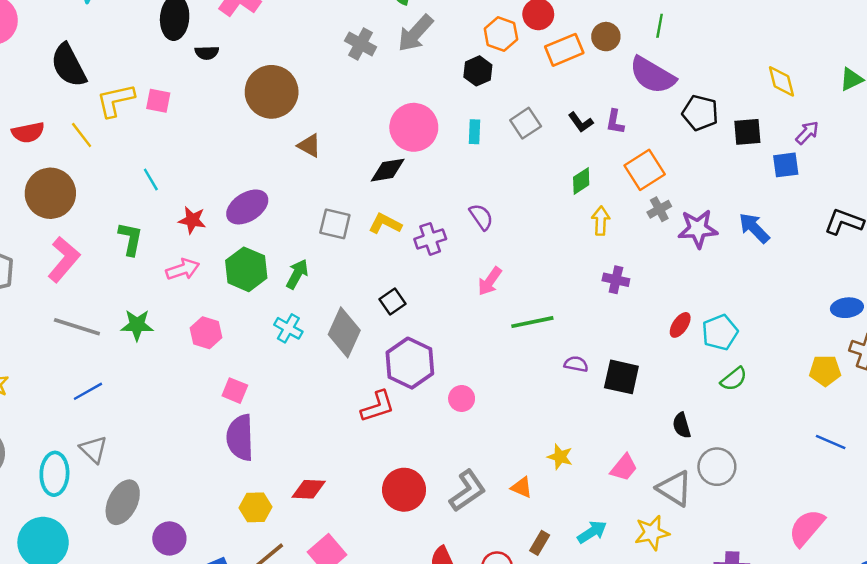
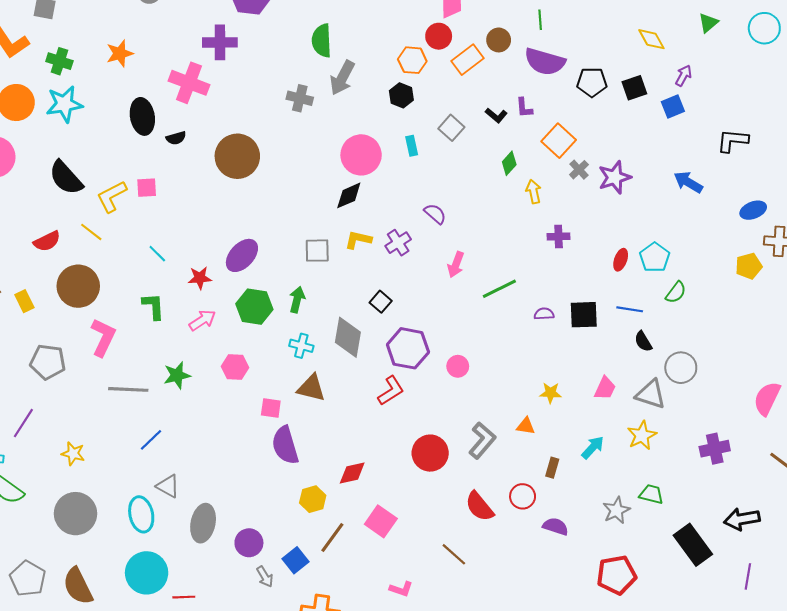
brown triangle: (309, 146) -> (311, 388), moved, size x1.4
blue arrow: (754, 228) -> (688, 182), moved
blue line: (831, 442) -> (630, 309), moved

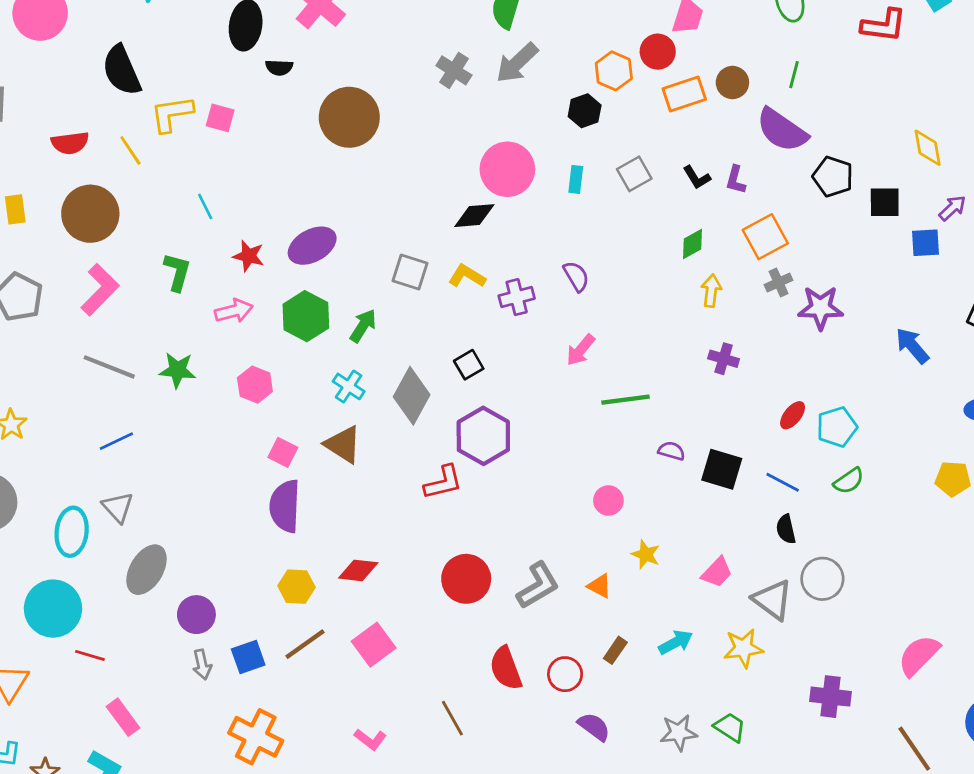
pink circle: (458, 366) -> (608, 501), moved

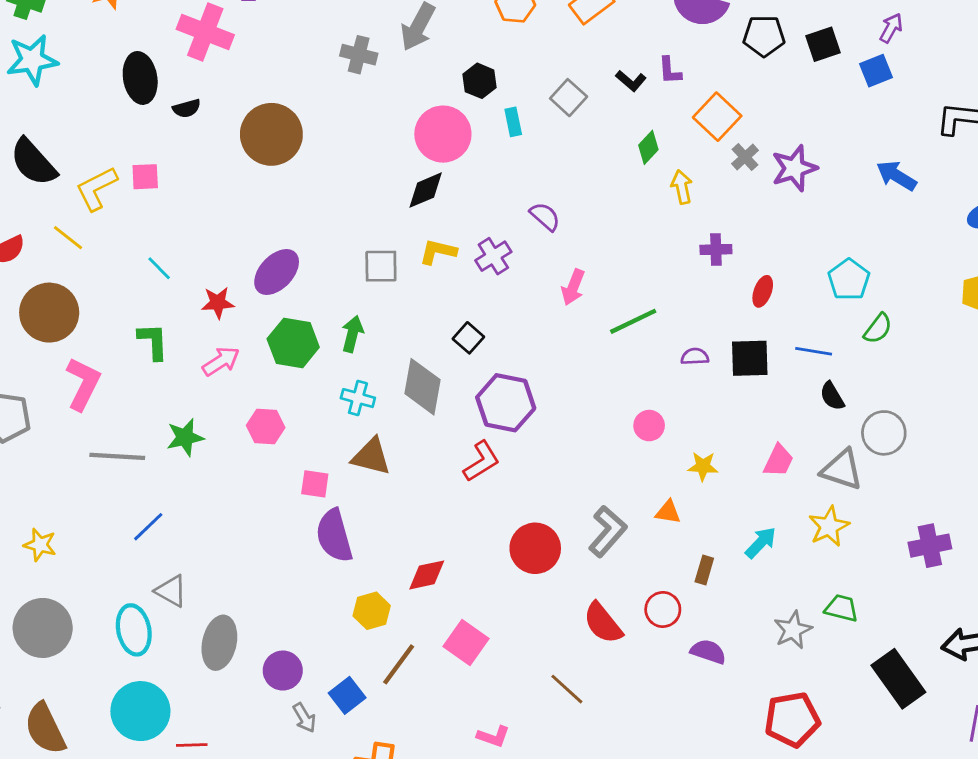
black hexagon: (585, 111) -> (480, 81), moved
red ellipse: (793, 415) -> (763, 291), moved

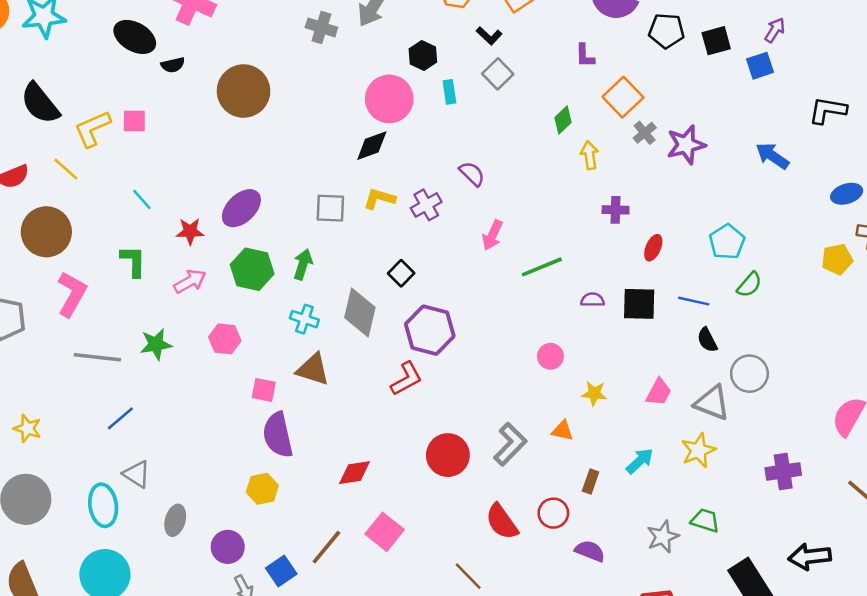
black ellipse: (140, 78) -> (135, 37), turned -54
black L-shape: (631, 81) -> (489, 36), moved
yellow hexagon: (372, 611) -> (262, 489), moved
gray ellipse: (219, 643) -> (175, 520), size x0.7

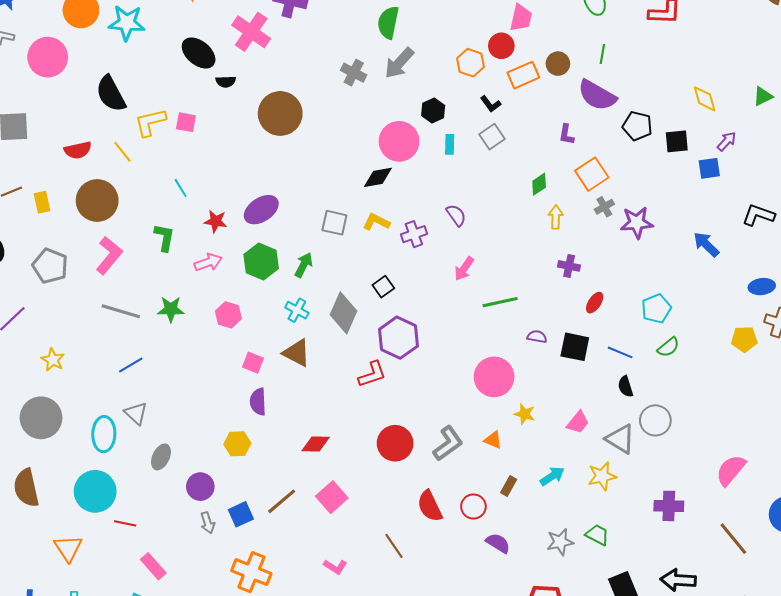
pink circle: (550, 356) -> (494, 377), size x1.8
purple semicircle: (278, 435) -> (258, 402), size x0.7

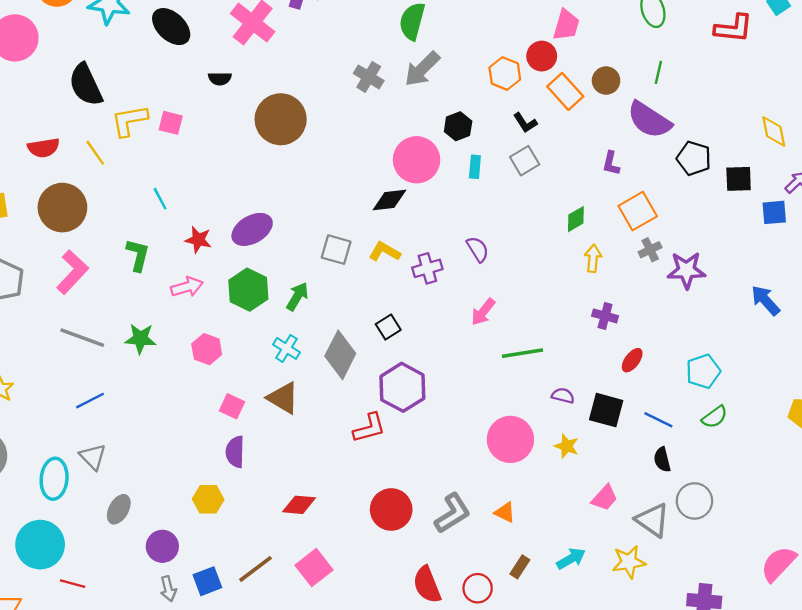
black ellipse: (199, 53) -> (171, 27), moved
orange rectangle: (523, 75) -> (565, 91), turned 68
yellow star: (525, 414) -> (567, 446), moved

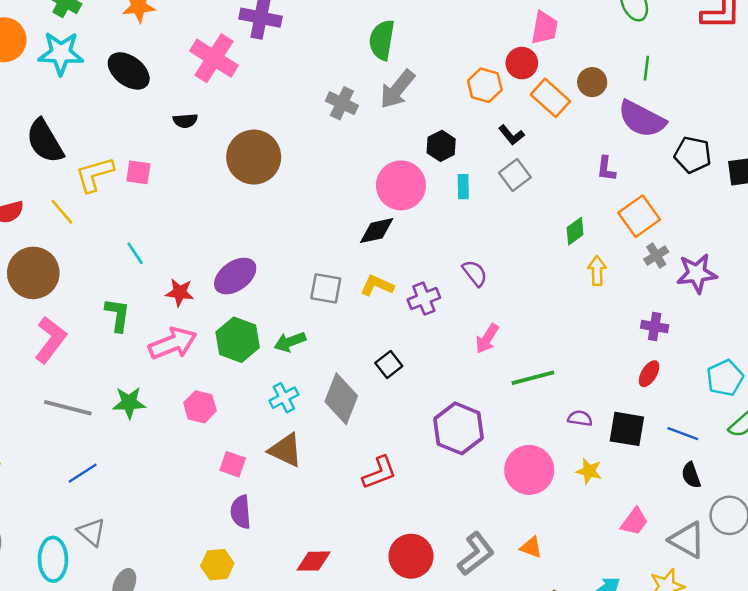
pink arrow: (187, 287) -> (173, 343), size x1.4
green arrow: (297, 296) -> (290, 342), turned -136
purple cross: (605, 316) -> (655, 327), moved
cyan cross: (286, 348) -> (284, 398), turned 36
purple hexagon: (402, 387) -> (459, 428), moved

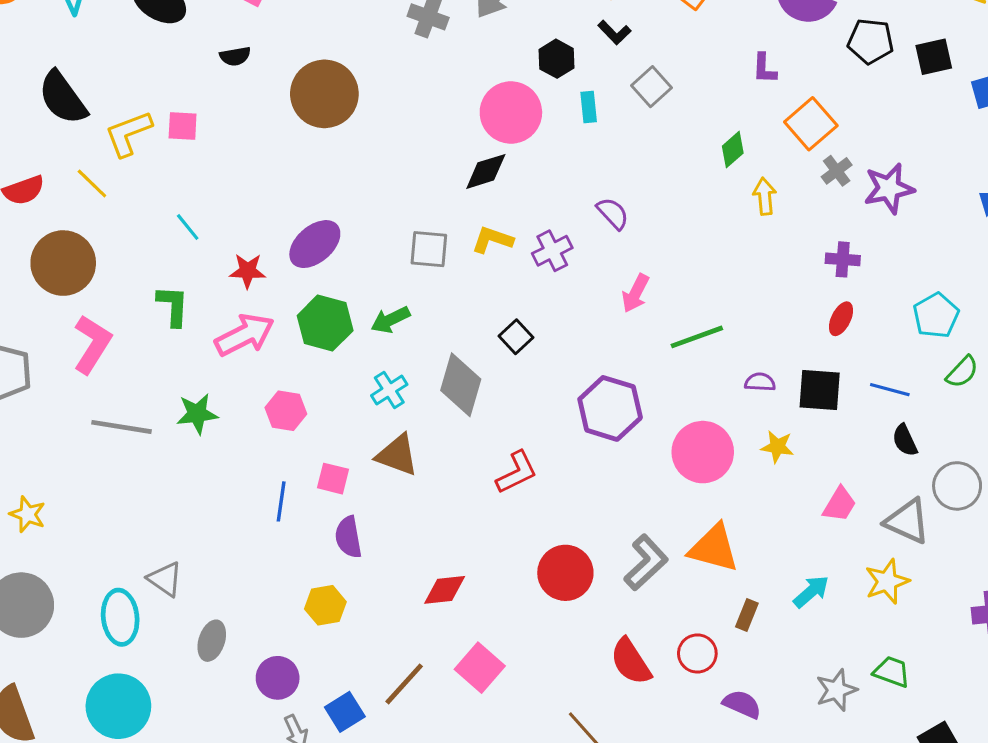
black L-shape: (511, 135) -> (614, 32), moved
blue line: (83, 473) -> (281, 501), moved, turned -44
orange triangle: (531, 547) -> (714, 548), size x1.8

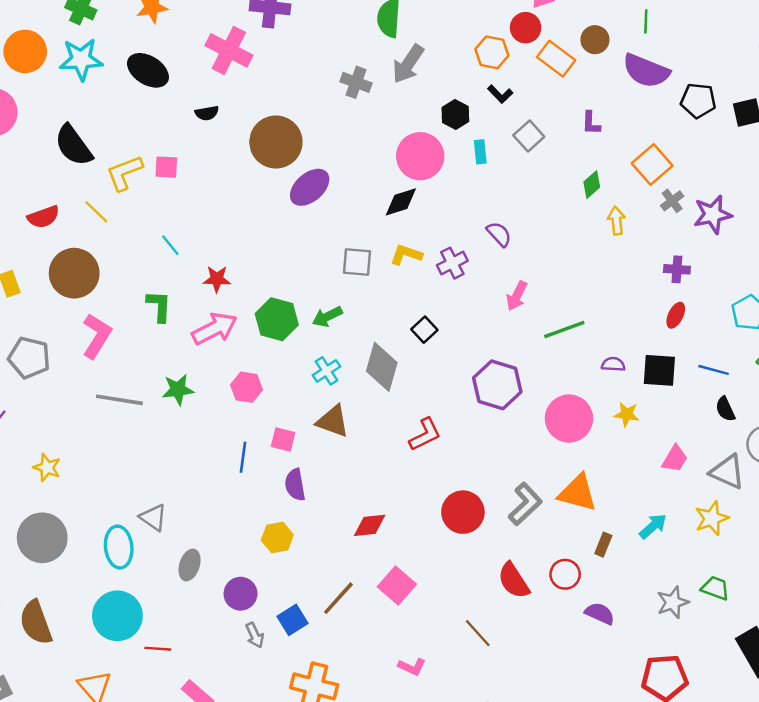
purple L-shape: (764, 68) -> (591, 123), moved
purple ellipse: (315, 244) -> (310, 187), moved

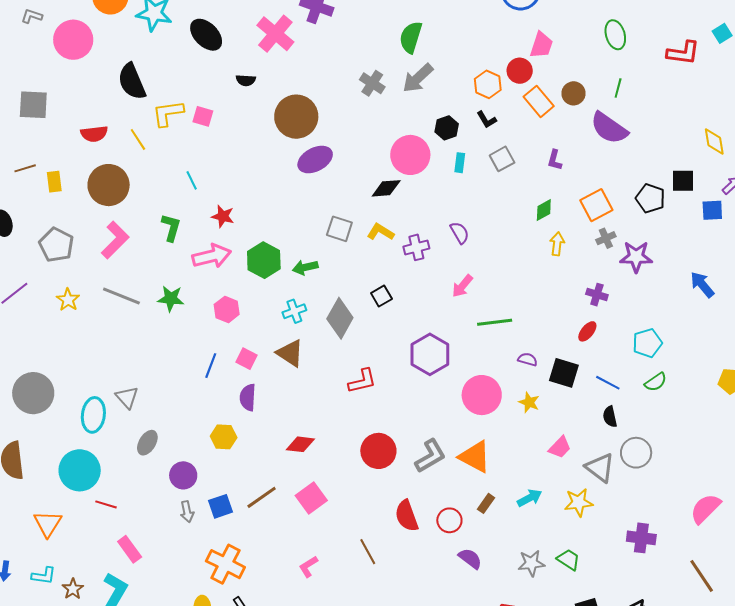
black pentagon: (698, 101) -> (650, 198), moved
yellow star: (47, 468) -> (68, 300), moved
pink L-shape: (412, 667) -> (308, 567), turned 110

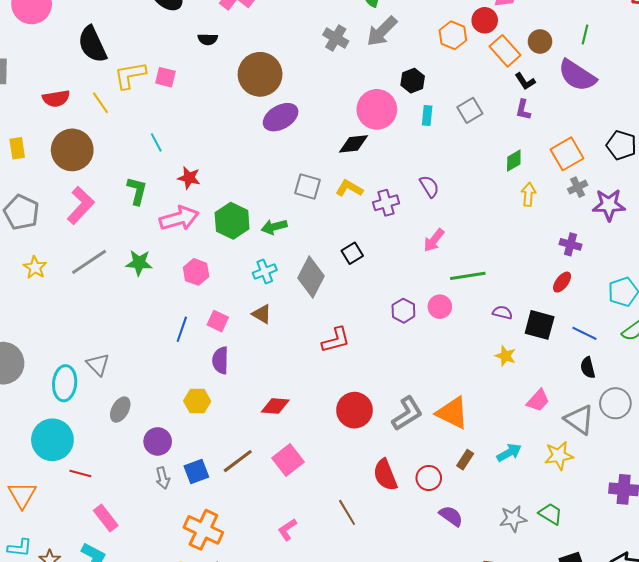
black L-shape: (487, 120) -> (525, 81), moved
gray line: (121, 296) -> (89, 262), turned -54
brown triangle: (290, 353) -> (262, 314), size x0.7
purple hexagon: (430, 354) -> (403, 311), size x0.6
pink circle: (482, 395) -> (440, 307), moved, size x0.6

